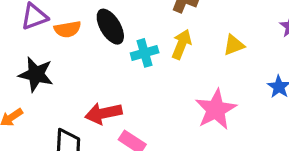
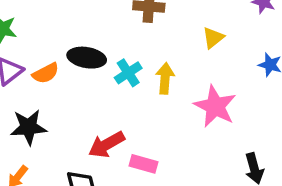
black ellipse: (110, 27) -> (87, 58), turned -32
yellow arrow: (182, 44) -> (165, 78), moved

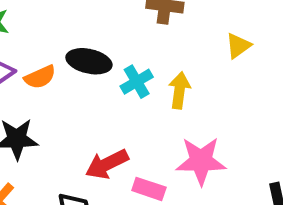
pink star: (215, 106) -> (201, 161), moved, turned -30

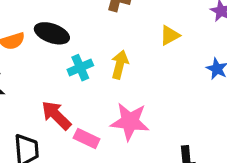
cyan cross: (137, 82) -> (80, 68), moved
red arrow: (107, 164) -> (56, 115), turned 64

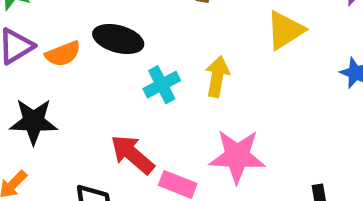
yellow triangle: (170, 35) -> (285, 30), size x1.4

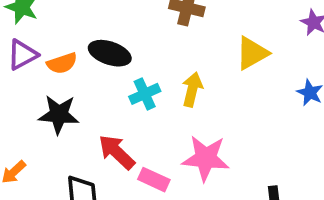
black star: (34, 121) -> (59, 114), moved

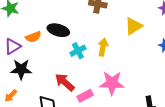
purple triangle: (22, 55) -> (13, 46), moved
black star: (59, 114) -> (21, 69), moved
pink rectangle: (154, 180) -> (85, 96), turned -49

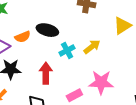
yellow arrow: (103, 47) -> (92, 47), turned 42
red arrow: (65, 82) -> (46, 73), moved, turned 50

